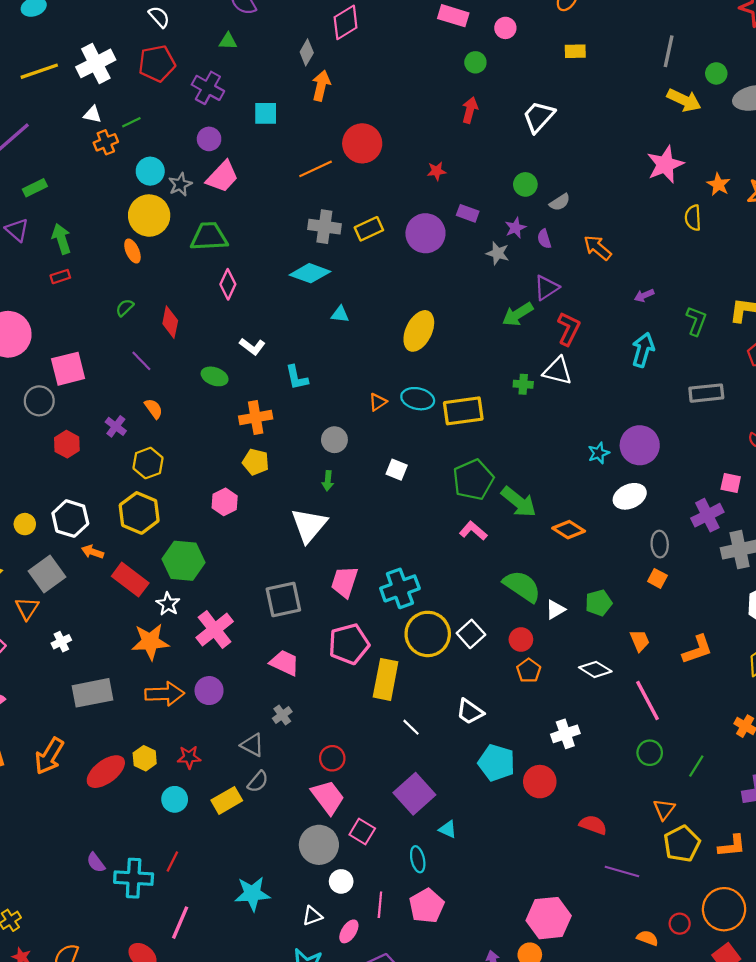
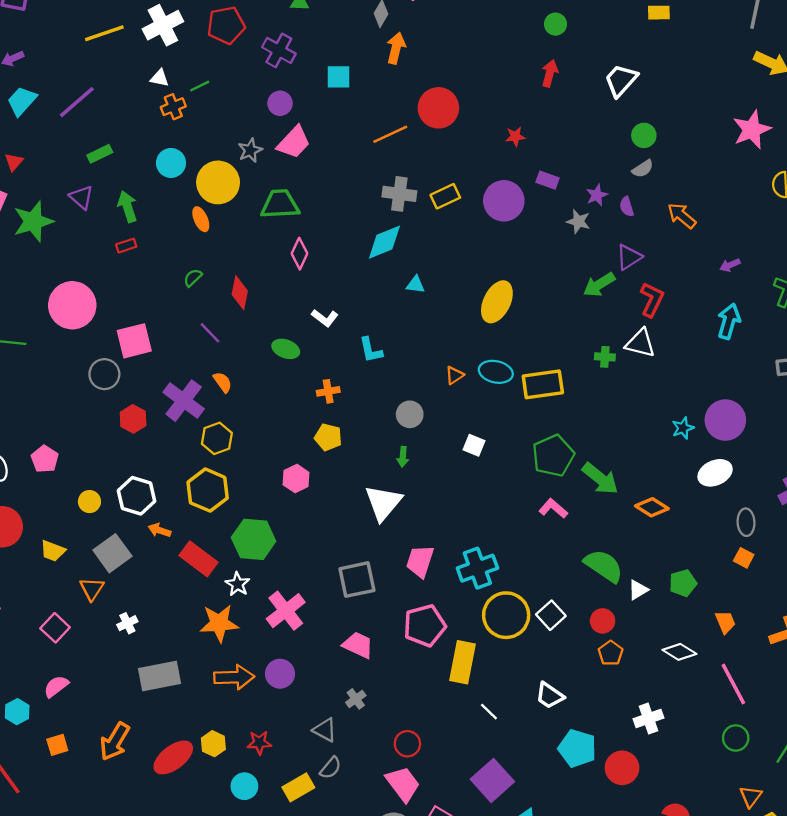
cyan circle: (150, 171) -> (171, 163), moved
green circle: (525, 184) -> (644, 135), moved
cyan diamond: (310, 273) -> (384, 242), turned -42
orange cross: (256, 418) -> (328, 391), size x0.7
purple cross: (116, 426) -> (184, 401), size x1.8

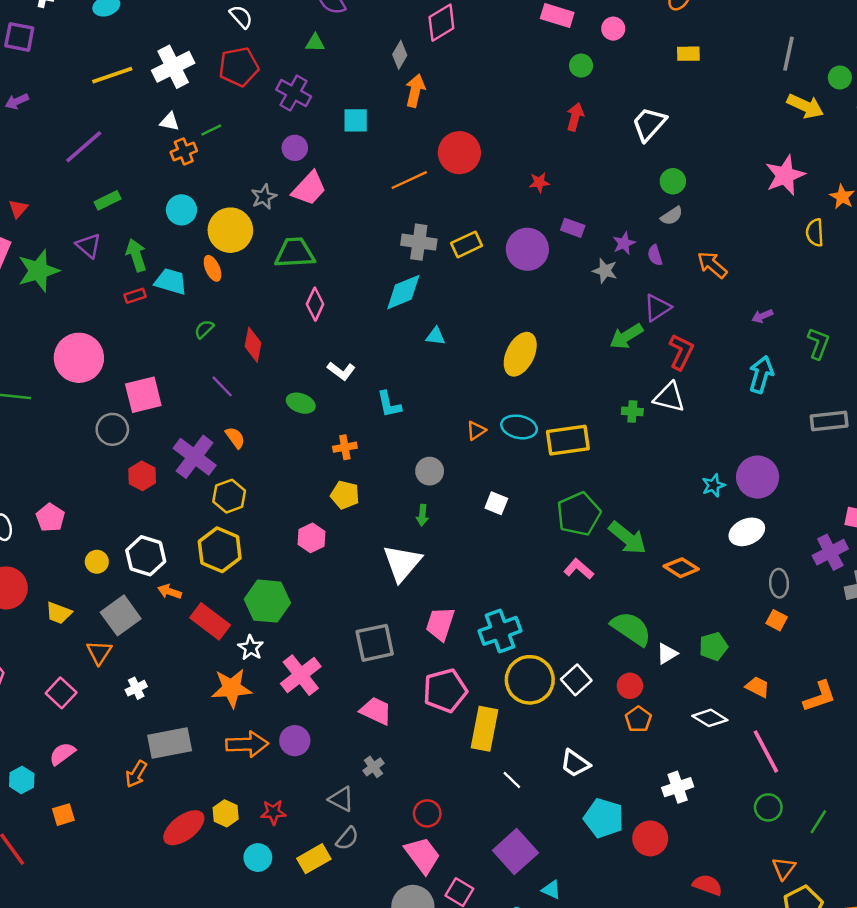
cyan trapezoid: (22, 101) -> (171, 281), moved, turned 64
orange trapezoid: (725, 622) -> (758, 687), turned -40
orange arrow: (115, 741) -> (136, 774), moved, size x0.7

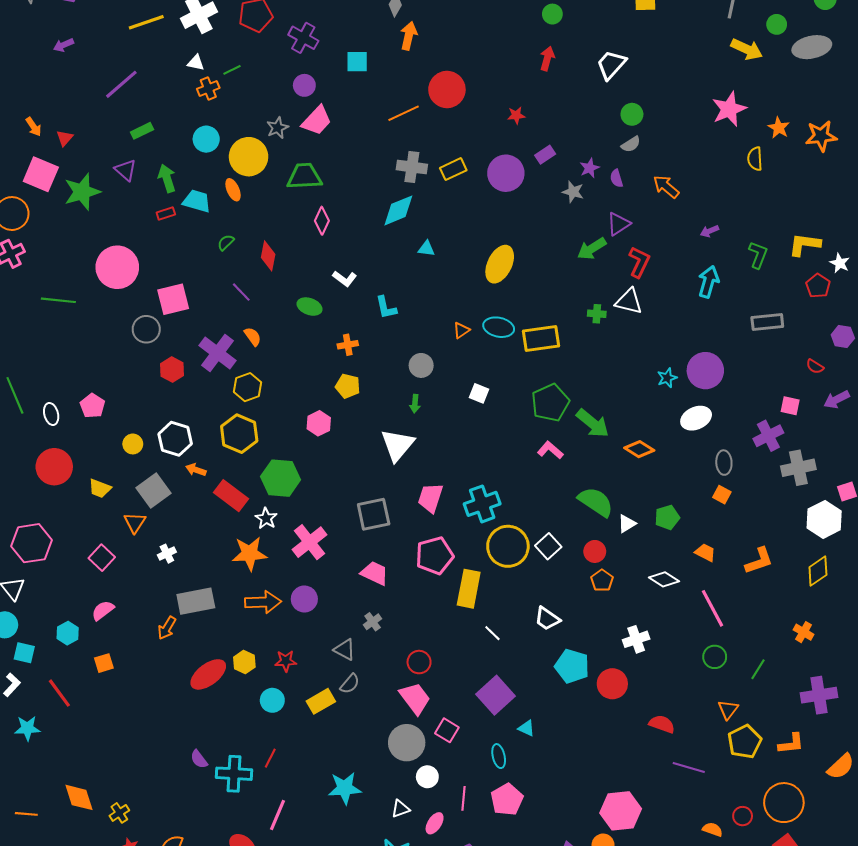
purple rectangle: (573, 228) -> (545, 155), turned -54

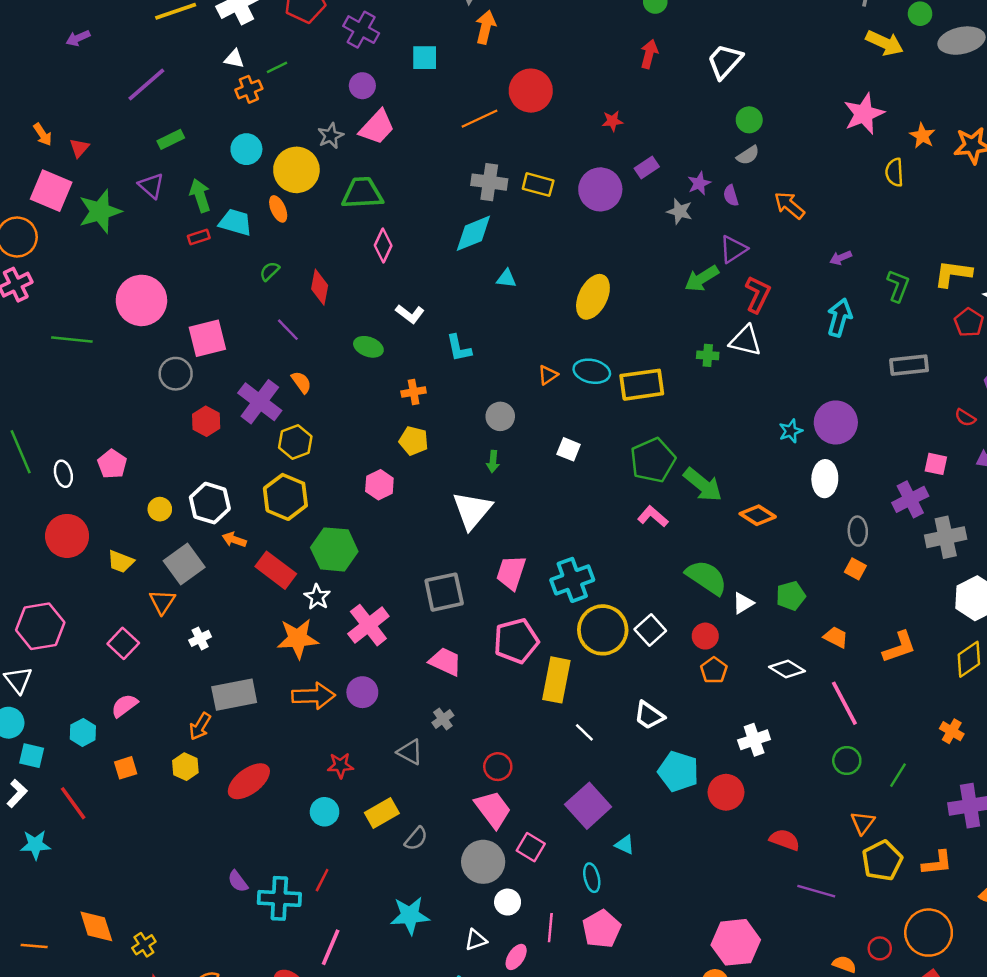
yellow rectangle: (453, 169) -> (538, 185), turned 40
white ellipse: (696, 418) -> (825, 479), turned -64
yellow hexagon: (244, 662) -> (185, 767), moved
gray semicircle: (350, 684) -> (416, 839), moved

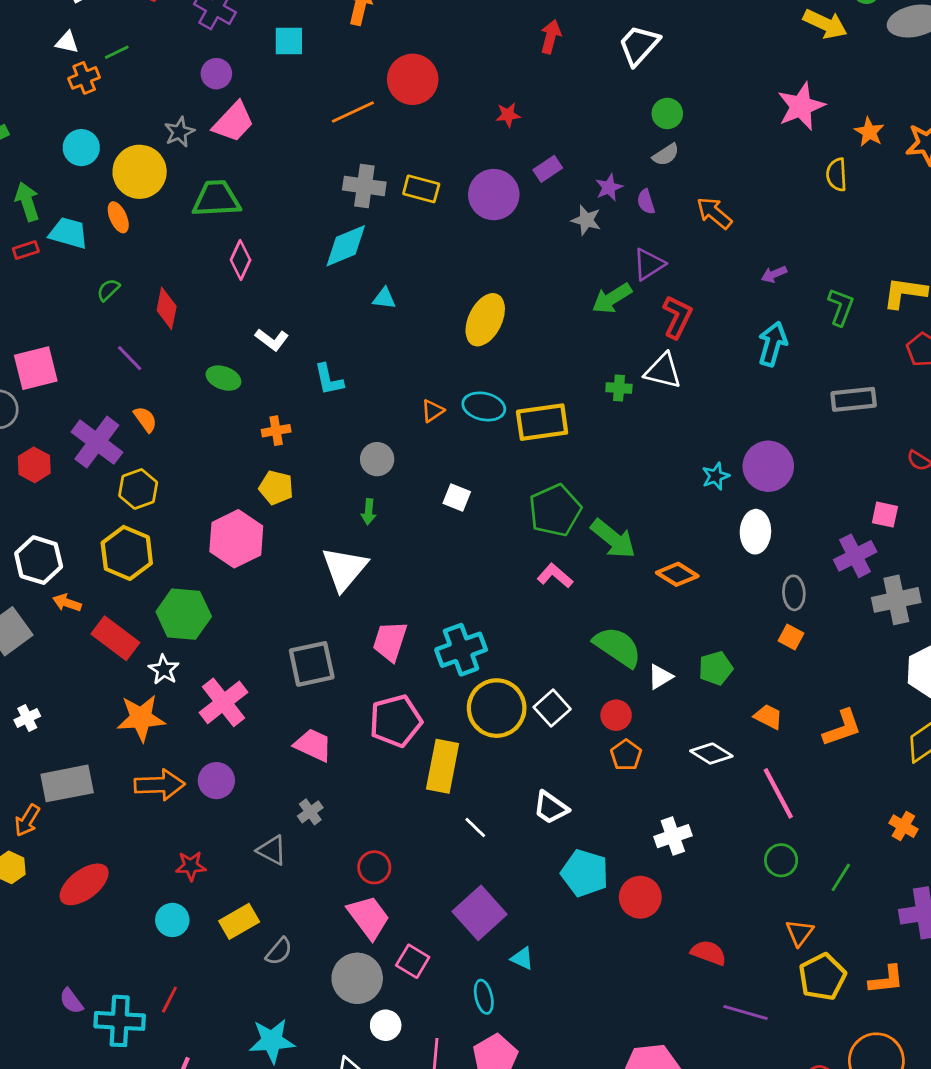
pink hexagon: (379, 485) -> (236, 539), size x1.6

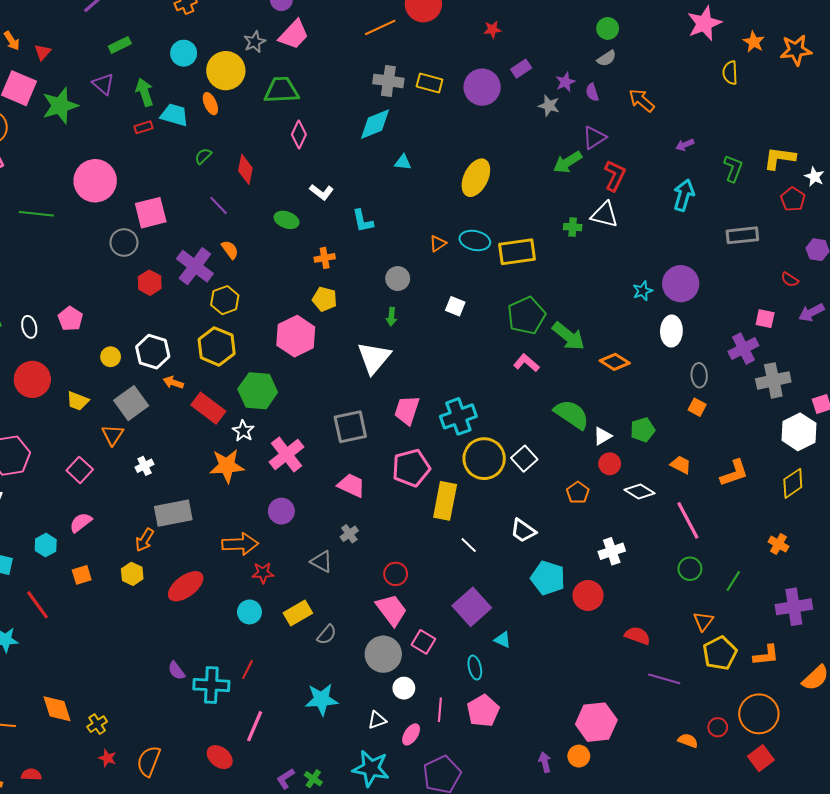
red circle: (616, 715) -> (610, 464), moved
orange arrow: (159, 785) -> (240, 544), moved

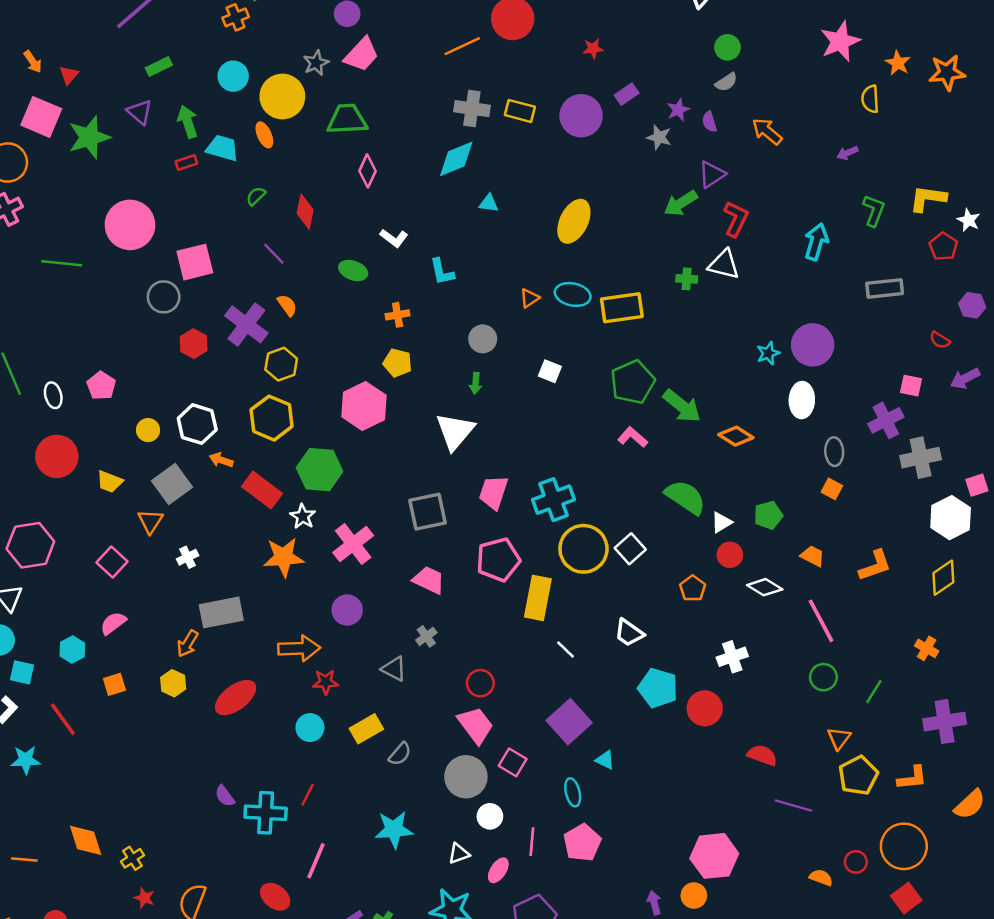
purple arrow: (685, 145) -> (847, 153), moved

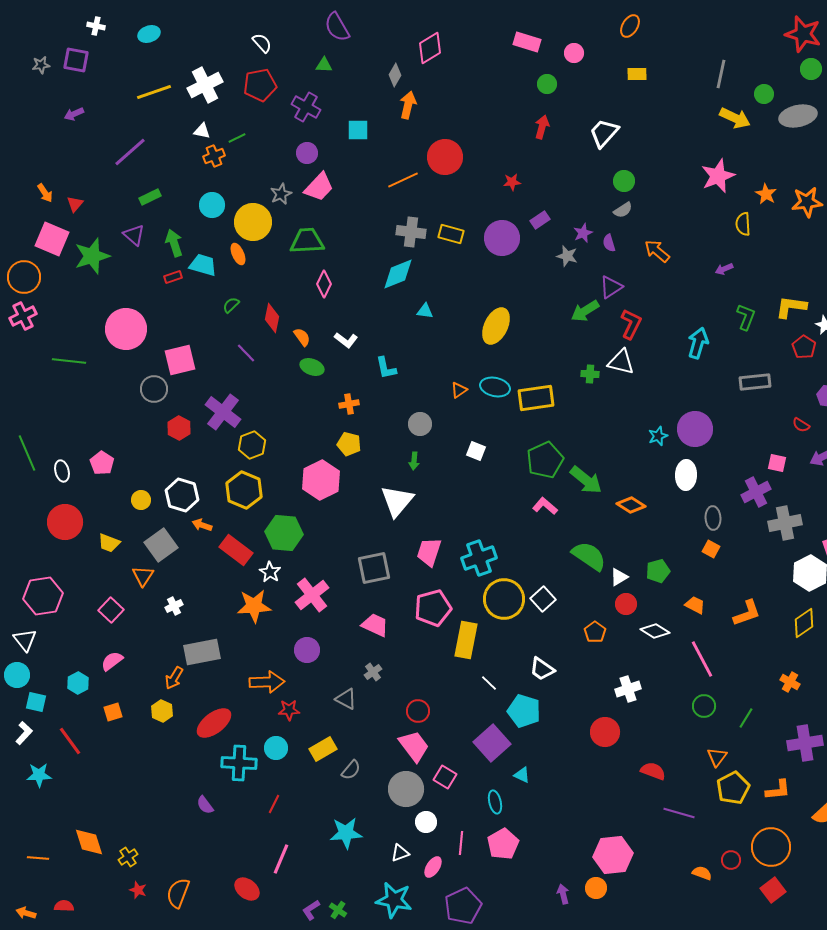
orange semicircle: (287, 305) -> (302, 337), moved
cyan pentagon: (658, 688) -> (524, 711), moved
cyan cross: (266, 813) -> (239, 763), moved

